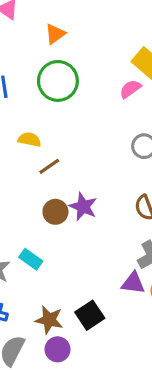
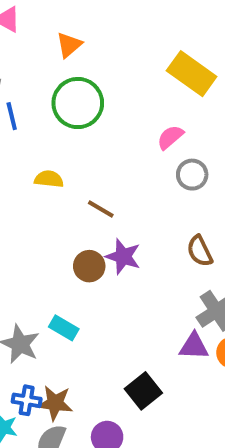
pink semicircle: (130, 89) -> (170, 137), moved
brown line: (49, 166) -> (101, 209), moved, turned 70
brown star: (49, 320) -> (55, 403), moved

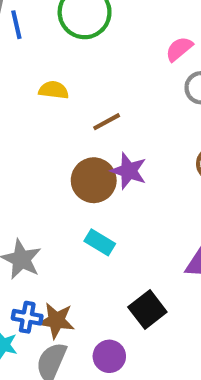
brown line: (101, 209) -> (107, 122), turned -60
brown circle: (89, 266) -> (94, 180), size x1.4
cyan rectangle: (64, 328) -> (100, 242), moved

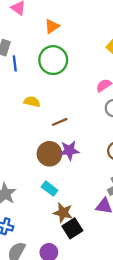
purple star: (129, 171) -> (69, 150), turned -30
brown star: (56, 320) -> (63, 213), moved

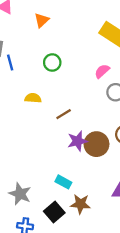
green circle: (53, 60) -> (52, 62), moved, size x0.6
brown circle: (49, 154) -> (96, 144), moved
black square: (72, 228) -> (54, 212), moved

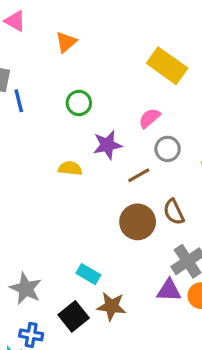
yellow semicircle: (33, 98) -> (70, 168), moved
brown line: (64, 114) -> (139, 175), moved
purple star: (78, 141) -> (107, 145), moved

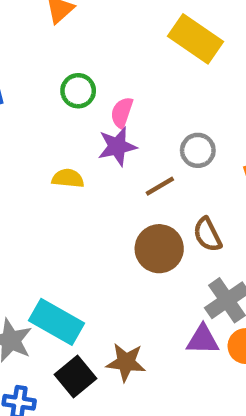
pink semicircle: (149, 118) -> (122, 113), moved, turned -30
cyan rectangle: (88, 274) -> (57, 322), moved, size x1.6

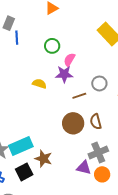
cyan rectangle: (57, 322) -> (21, 146), turned -65
brown star: (126, 362) -> (43, 159), moved

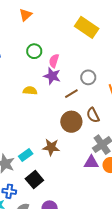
purple star: (64, 74) -> (52, 76), turned 30
cyan rectangle: (21, 146) -> (26, 155), size x0.6
brown star: (43, 159) -> (51, 147), moved

